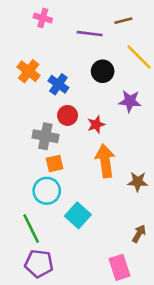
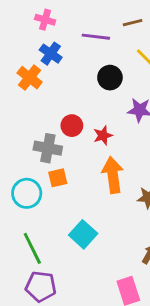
blue cross: (58, 84) -> (51, 54), moved
cyan circle: (47, 191) -> (27, 193), moved

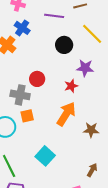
red star: (103, 135) -> (71, 86), moved
orange arrow: (113, 175) -> (66, 114), turned 40

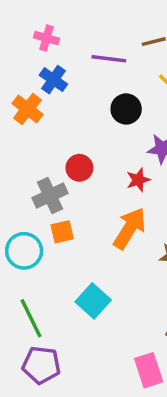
gray cross: (20, 95) -> (50, 195), turned -36

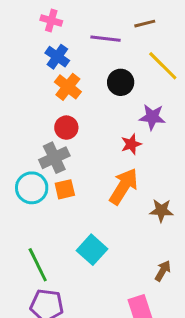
orange cross: (28, 109) -> (68, 87), moved
red circle: (79, 168) -> (66, 128), moved
cyan circle: (24, 251) -> (32, 188), moved

